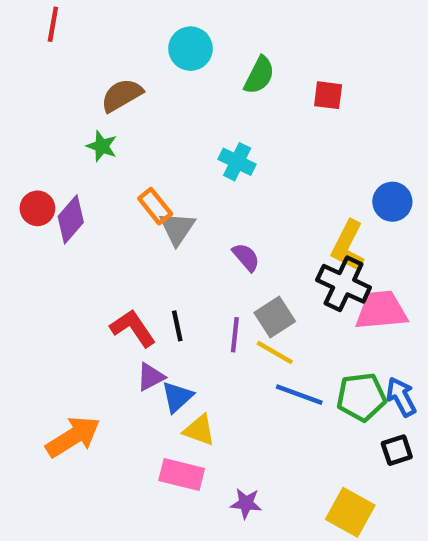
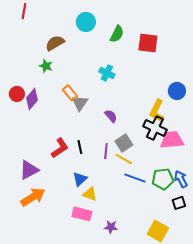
red square: (328, 95) -> (148, 43), size x1.5
red L-shape: (133, 328) -> (60, 148), turned 90
purple triangle: (151, 377) -> (29, 170), moved, size x1.5

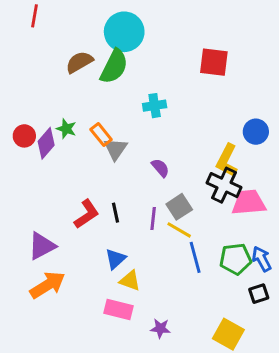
cyan circle: (86, 22) -> (124, 32), size x1.4
green semicircle: (117, 34) -> (114, 66), moved, size x1.4
green star: (46, 66) -> (66, 129), moved
cyan cross: (107, 73) -> (155, 106), turned -35
blue line: (135, 178) -> (195, 257), turned 55

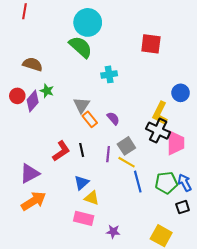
brown semicircle: (79, 62) -> (33, 64), moved, turned 48
green semicircle: (114, 66) -> (81, 47), turned -75
orange rectangle: (101, 134) -> (90, 119), moved
pink trapezoid: (249, 202) -> (175, 143), turned 95

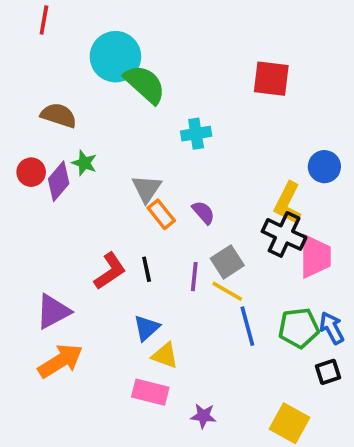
cyan circle: (88, 22) -> (115, 57), moved

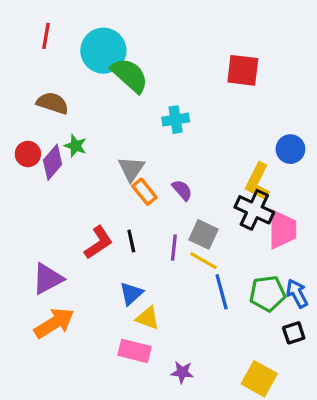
red line: (44, 20) -> (46, 36), moved
gray square: (227, 262) -> (203, 234), turned -32

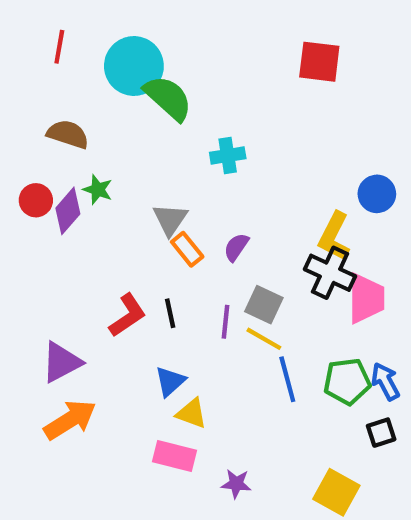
red square: (243, 70) -> (319, 62), moved
purple semicircle: (182, 190) -> (236, 247), turned -105

